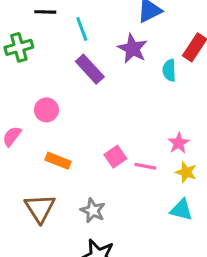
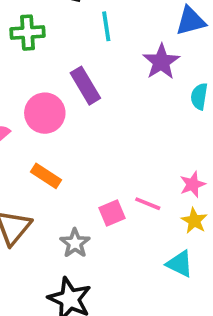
purple rectangle: (90, 69) -> (85, 86), moved
pink circle: (46, 110) -> (45, 113), size x1.4
pink square: (115, 157) -> (112, 213), moved

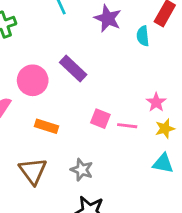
purple rectangle: (85, 86) -> (73, 68), moved
pink square: (112, 213) -> (100, 119), moved, turned -30
yellow star: (194, 221) -> (165, 129), turned -30

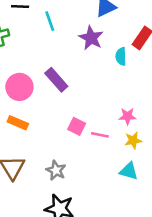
pink star: (156, 102) -> (127, 116), turned 30
orange rectangle: (47, 126) -> (18, 123), moved

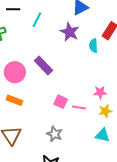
cyan line: (50, 21) -> (37, 20), turned 49
gray star: (56, 170) -> (54, 134), moved

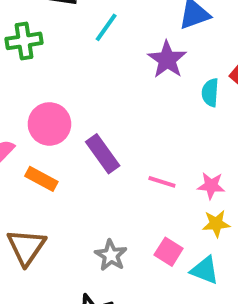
purple rectangle: (44, 66) -> (103, 154), moved
pink square: (61, 102) -> (169, 252), moved
pink line: (79, 108) -> (162, 182), moved

